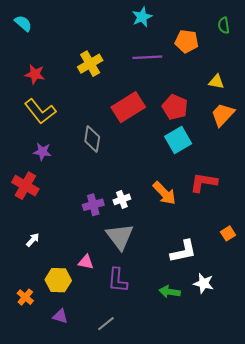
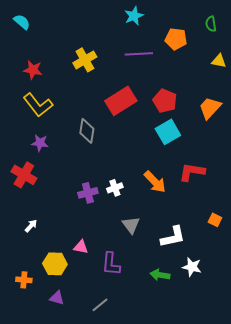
yellow triangle: (216, 82) -> (219, 61), moved
orange square: (228, 233) -> (215, 220), turned -32
gray triangle: (120, 237) -> (131, 225), moved, size x0.7
orange cross: (25, 297) -> (24, 280), turned -35

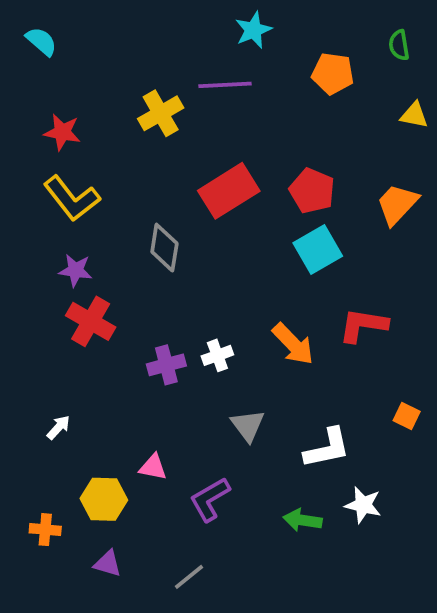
purple line: (139, 54) -> (225, 85), moved
red cross: (24, 175) -> (91, 321), moved
purple L-shape: (111, 264) -> (210, 499), turned 55

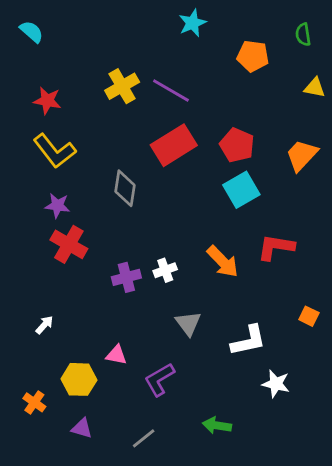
purple line: (225, 85) -> (171, 91), moved, turned 33
green arrow: (303, 520) -> (217, 425), moved
orange cross: (45, 530) -> (34, 402), turned 30

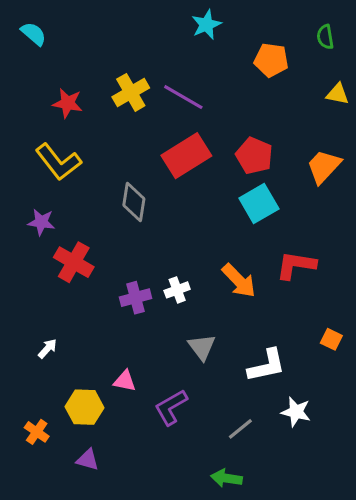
red star: (47, 101) -> (68, 103), moved
purple star: (57, 206) -> (41, 222), moved
green arrow: (217, 425) -> (226, 478), moved
gray line: (144, 438) -> (240, 429), moved

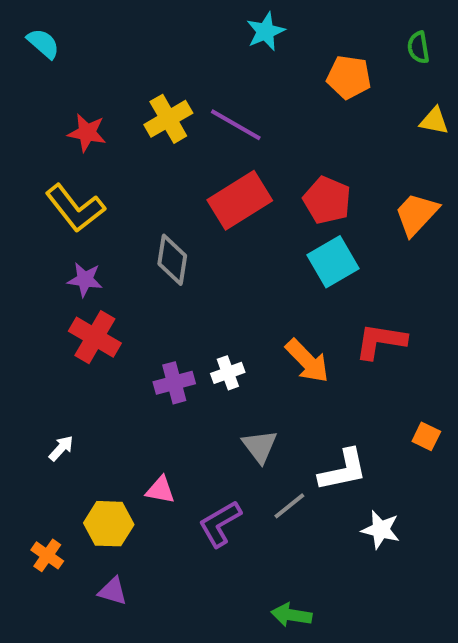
purple star: (41, 222) -> (85, 280), moved
gray line: (240, 429) -> (289, 506), moved

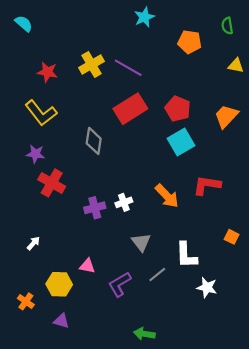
purple star: (85, 280) -> (36, 154), moved
white L-shape: (343, 470) -> (186, 255), turned 100
green arrow: (291, 615) -> (144, 334), moved

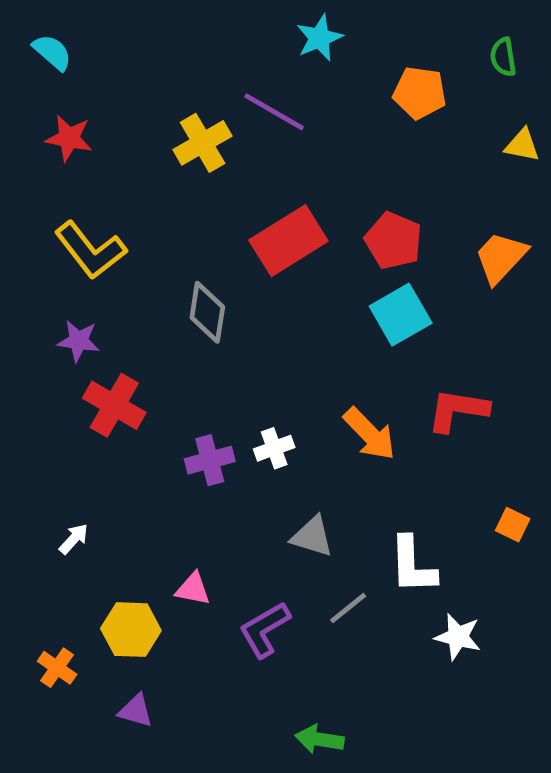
purple line: (128, 68) -> (274, 112), moved
red star: (47, 72) -> (69, 138), moved
gray triangle: (141, 242) -> (312, 537), turned -36

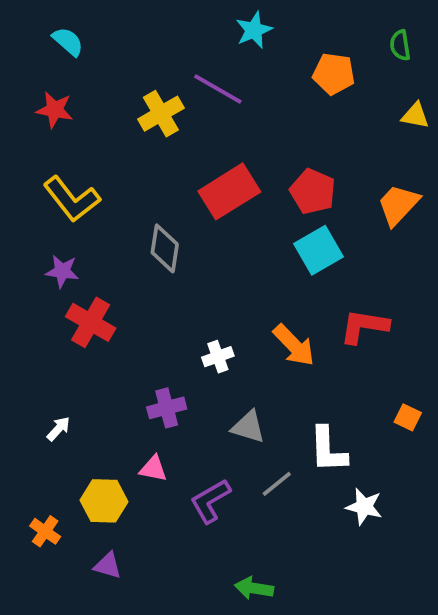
cyan semicircle: (52, 52) -> (68, 41), moved
purple cross: (210, 460) -> (167, 408), moved

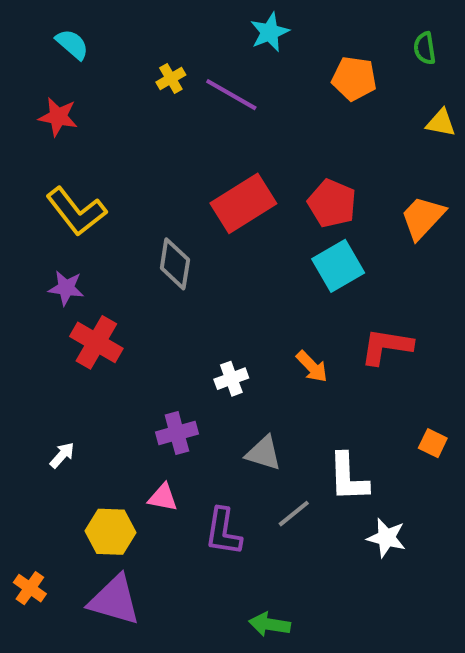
yellow cross: (161, 114) -> (171, 78), moved, size x0.6
orange arrow: (294, 345) -> (312, 367), size x0.7
purple L-shape: (210, 501) -> (223, 532), turned -51
orange cross: (45, 531) -> (30, 588), moved
purple triangle: (108, 565) -> (115, 600), size x1.8

